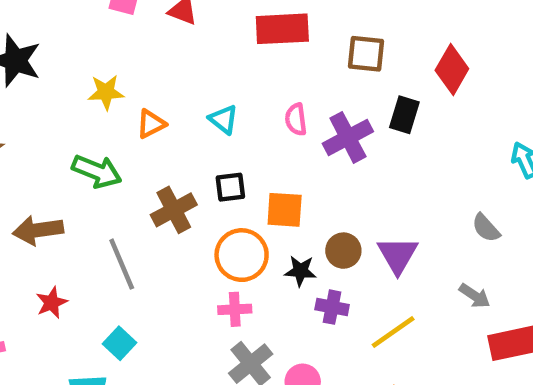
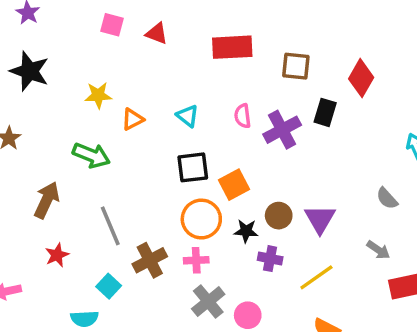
black square: (230, 187) -> (193, 167), size x1.4
brown cross: (174, 210) -> (150, 260), moved
orange square: (285, 210) -> (234, 185), turned -32
brown arrow: (38, 230) -> (47, 200), turned 123

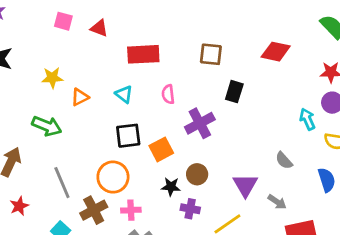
red rectangle: (232, 47) -> (143, 54), moved
red diamond: (361, 78) -> (276, 52), moved, turned 72
purple cross: (282, 130) -> (200, 123), moved
orange circle: (201, 219) -> (113, 177), moved
purple triangle: (320, 219) -> (245, 185), moved

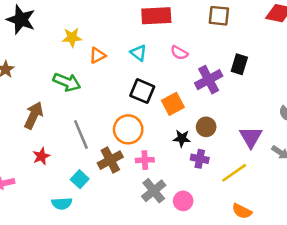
black rectangle: (234, 92) -> (239, 64), moved
pink semicircle: (168, 94) -> (179, 53), turned -54
black square: (128, 136) -> (142, 91), turned 30

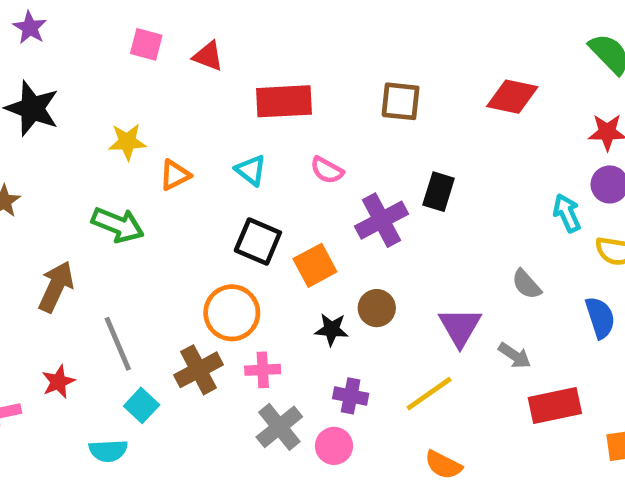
gray line: (81, 135) -> (118, 344), moved
red star: (41, 156) -> (58, 382), moved
purple cross: (200, 159) -> (351, 396), moved

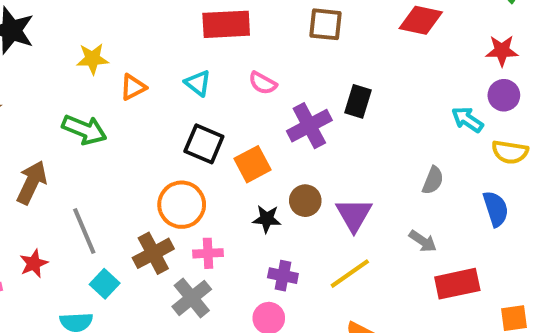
cyan arrow: (567, 213) -> (467, 120), turned -32
gray semicircle: (526, 284) -> (433, 180), turned -116
purple triangle: (460, 327) -> (354, 215), moved
gray cross: (279, 427) -> (192, 298), moved

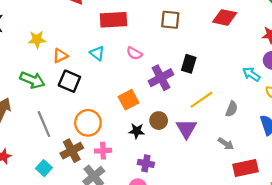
black square: (204, 144) -> (69, 81), moved
gray line: (84, 231) -> (44, 124), moved
yellow line: (350, 274) -> (201, 100), moved

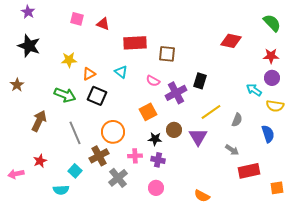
brown square: (170, 20) -> (167, 54), moved
pink semicircle: (134, 53) -> (153, 81), moved
pink cross: (103, 151) -> (135, 156), moved
purple cross: (146, 163) -> (158, 160), moved

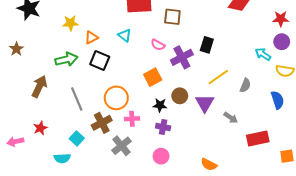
green arrow: (65, 95) -> (66, 59), turned -35
gray arrow: (232, 150) -> (231, 118), moved
pink cross: (135, 156) -> (132, 119), moved

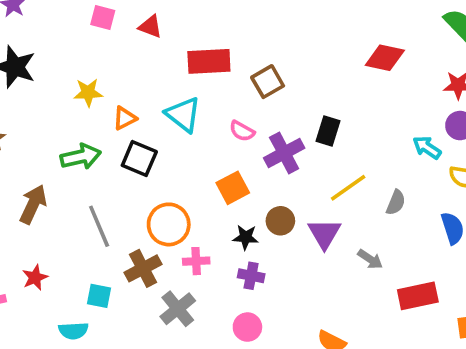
brown square: (172, 17) -> (268, 82), turned -36
cyan triangle: (125, 35) -> (183, 115), size x1.5
cyan square: (77, 138) -> (99, 296), turned -32

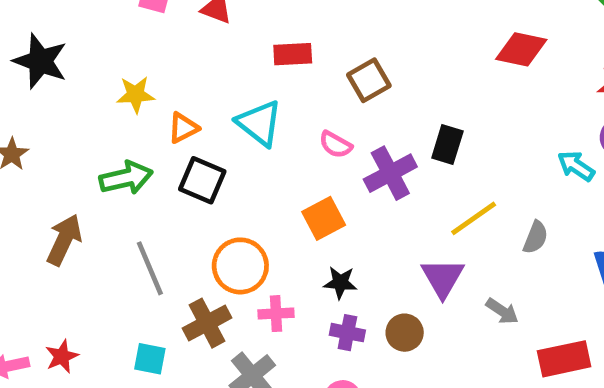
red rectangle: (209, 61) -> (293, 54), size x0.7
brown circle: (280, 221) -> (405, 333), moved
red star: (35, 278) -> (62, 356), moved

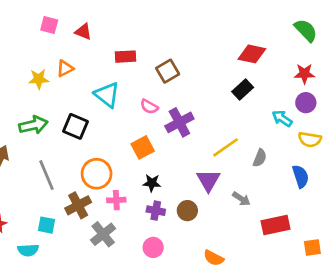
orange triangle: (183, 128) -> (65, 68), moved
black rectangle: (447, 145) -> (243, 89), moved, turned 30

